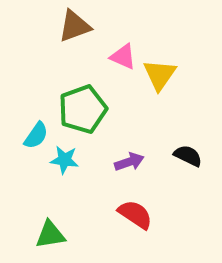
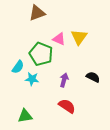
pink triangle: (123, 57) -> (59, 39), moved
green pentagon: (83, 109) -> (41, 54), turned -30
purple arrow: (129, 162) -> (64, 80), turned -56

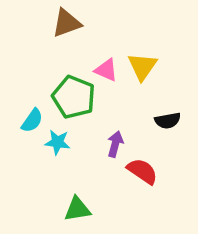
black semicircle: (93, 77) -> (168, 121), moved, turned 144
red semicircle: (67, 106) -> (142, 171), moved
green triangle: (25, 116) -> (77, 209), moved

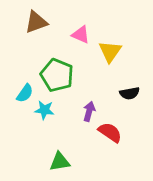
brown triangle: (66, 23) -> (36, 22), moved
pink triangle: (106, 70) -> (81, 35), moved

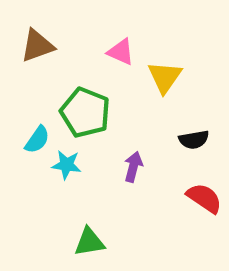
brown triangle: (36, 22) -> (37, 46), moved
red semicircle: (110, 132) -> (204, 198), moved

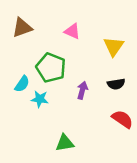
yellow triangle: (165, 77) -> (114, 46), moved
purple arrow: (133, 167) -> (82, 90), moved
green triangle: (89, 242) -> (65, 143), moved

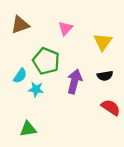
pink triangle: (72, 31) -> (65, 28), turned 49
purple arrow: (82, 90) -> (74, 81), size x1.5
green triangle: (65, 143) -> (28, 129), moved

